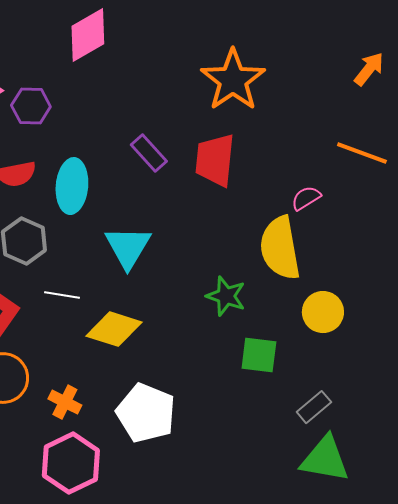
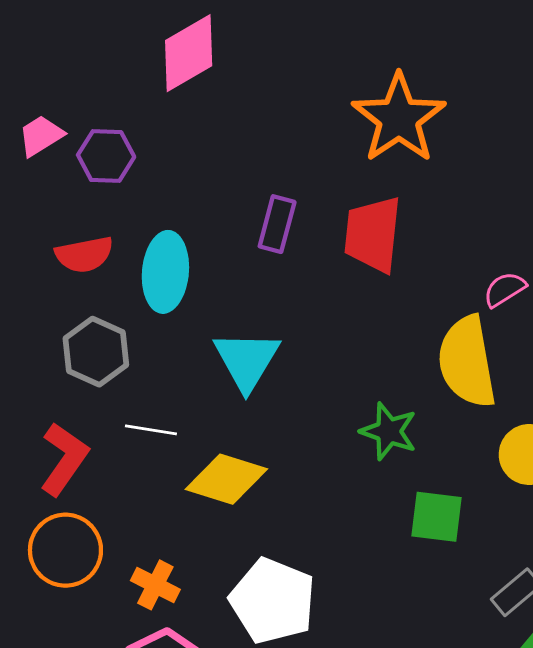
purple rectangle: (149, 153) -> (277, 224), turned 57

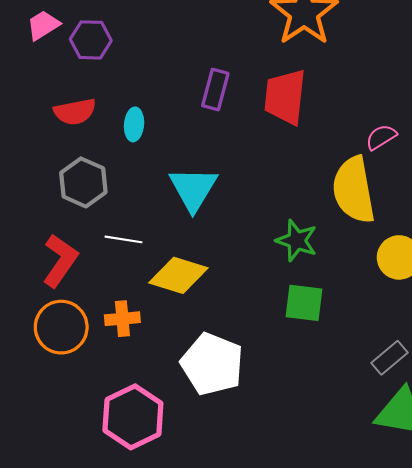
cyan ellipse: (165, 272) -> (134, 124), size x0.6
green square: (436, 517) -> (304, 303), moved
orange cross: (155, 585) -> (122, 319), moved, turned -32

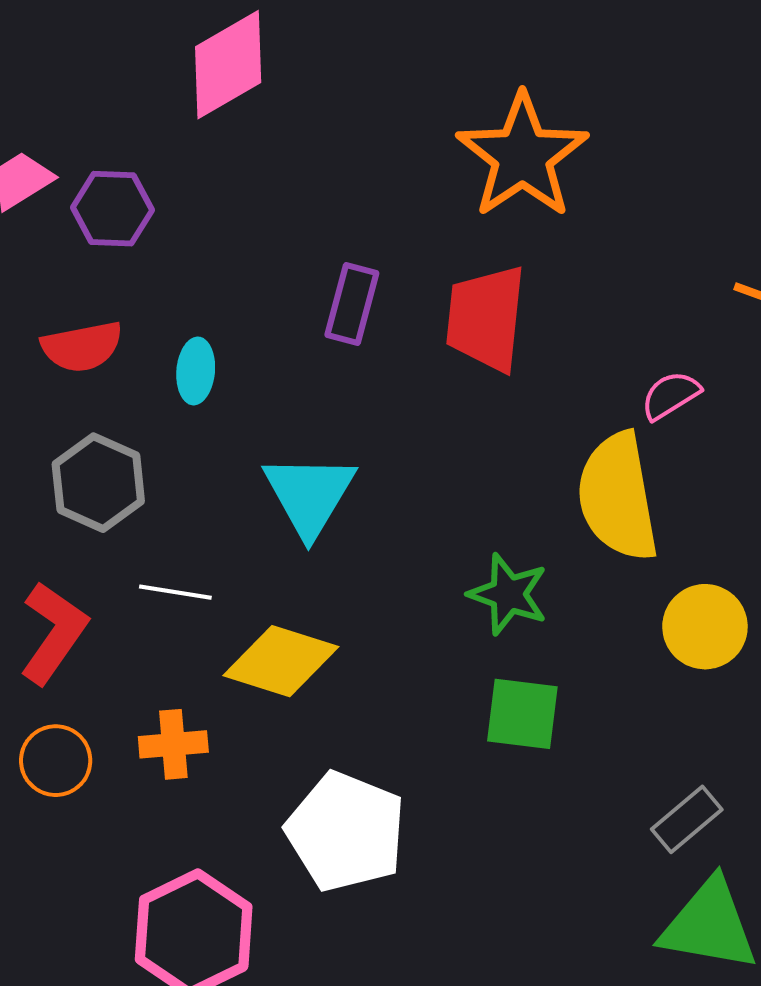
orange circle: (61, 327) -> (56, 761), size x0.7

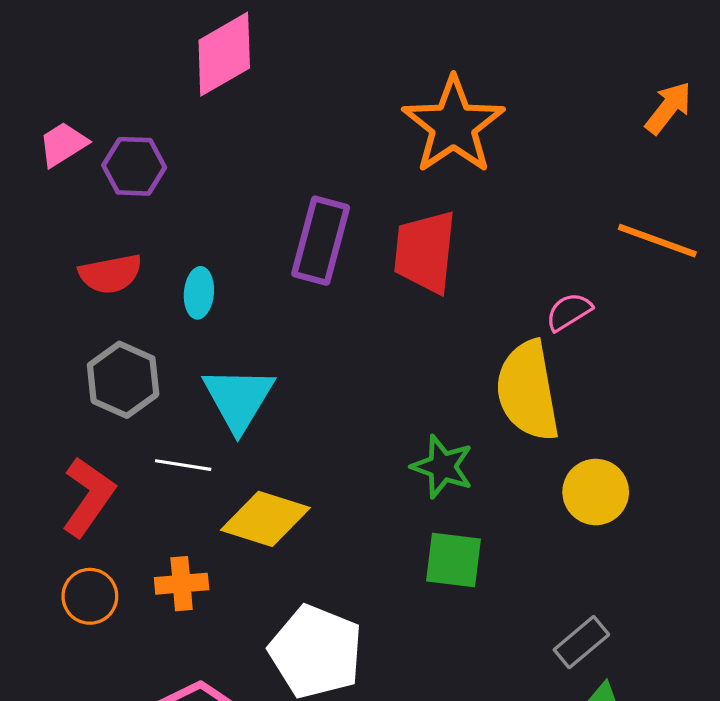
purple rectangle: (352, 304) -> (321, 241), size x1.4
cyan triangle: (309, 495) -> (238, 399), moved

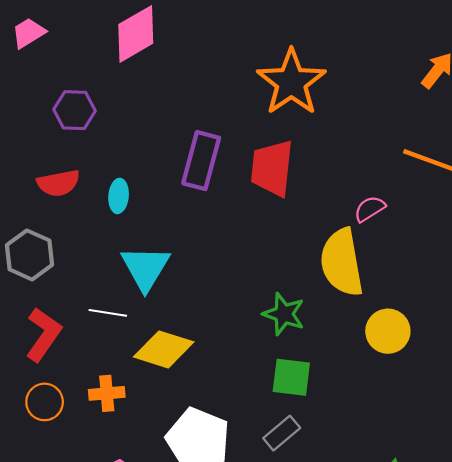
pink trapezoid: (63, 144) -> (28, 33), moved
gray hexagon: (123, 380) -> (30, 255), moved
gray rectangle: (581, 642) -> (282, 433), moved

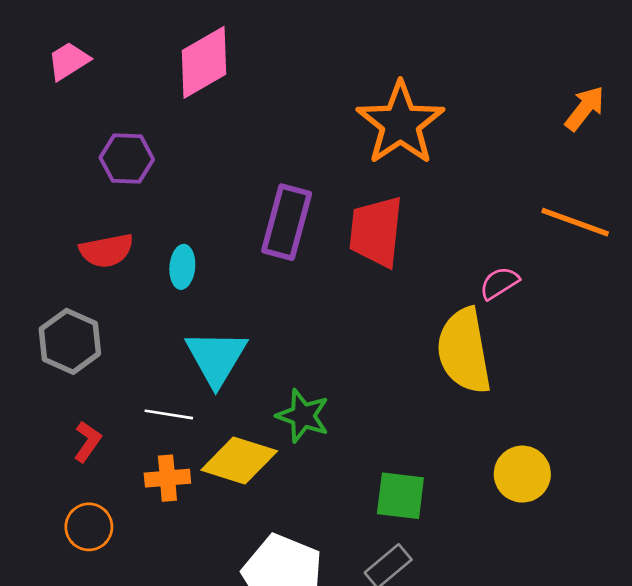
green star: (284, 314) -> (303, 416), moved
yellow circle: (388, 331) -> (522, 474), moved
red L-shape: (43, 334) -> (88, 442), size x0.6
orange cross: (107, 393) -> (167, 478), moved

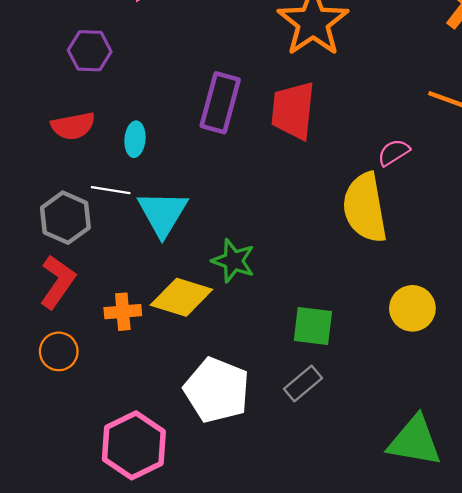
gray hexagon: (70, 341) -> (65, 218), moved
white line: (169, 414) -> (111, 190), moved
red L-shape: (88, 442) -> (58, 282), size x1.6

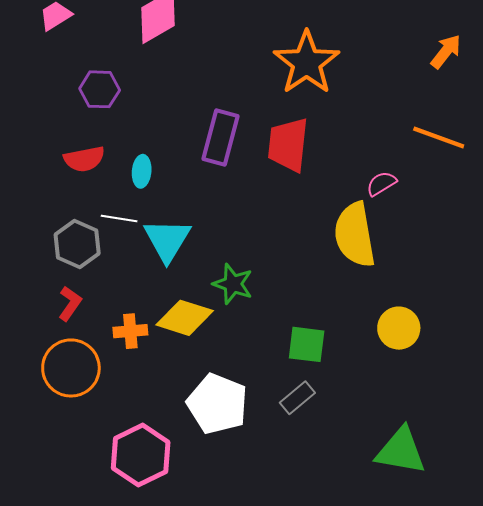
red L-shape: (58, 282) -> (70, 303), size x0.7
orange circle: (59, 351) -> (71, 368), size x1.6

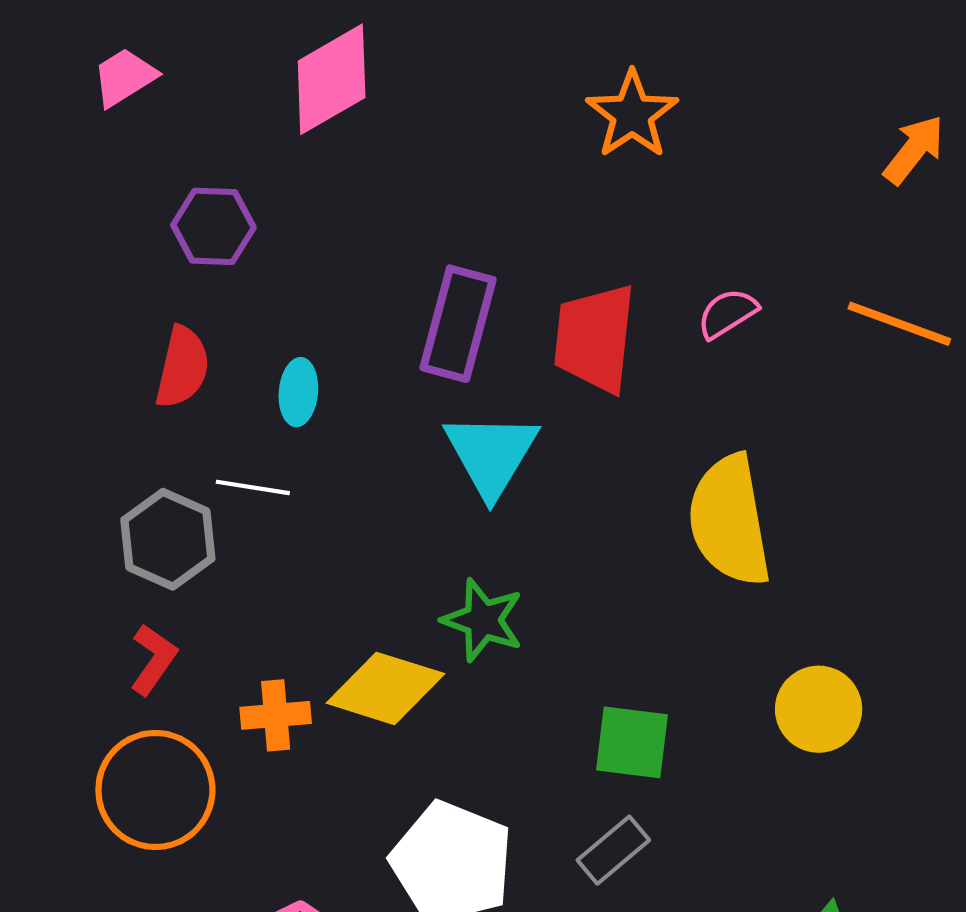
orange star: (307, 63) -> (632, 114), moved, size x0.7
red semicircle: (84, 159) -> (182, 367), turned -66
pink semicircle: (381, 184) -> (727, 313), moved
cyan triangle: (167, 240) -> (491, 454), moved

